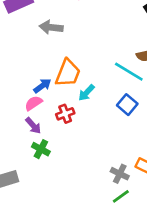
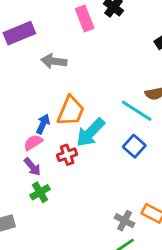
blue arrow: (42, 86) -> (43, 124), turned -30
cyan arrow: (86, 93) -> (90, 132), size x1.6
green cross: (41, 149) -> (40, 192), turned 30

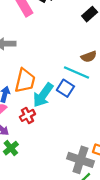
blue square: (134, 146) -> (65, 88), moved
gray cross: (125, 221) -> (80, 160), size x1.6

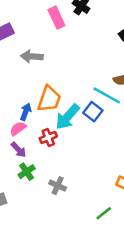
gray cross: (80, 160) -> (58, 186), moved, size x0.6

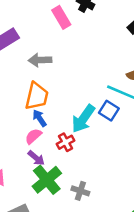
orange trapezoid: (49, 99) -> (37, 96), moved
blue arrow: (26, 112) -> (39, 118), turned -49
green cross: (27, 172) -> (47, 180), size x1.6

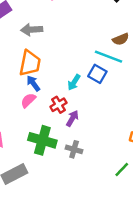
cyan arrow: (83, 119) -> (74, 82), size x0.6
purple arrow: (36, 158) -> (72, 118), moved, turned -98
green cross: (47, 180) -> (42, 140), turned -32

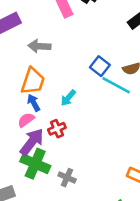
blue square: (97, 74) -> (100, 66), moved
cyan arrow: (74, 82) -> (68, 98), moved
purple arrow: (72, 118) -> (32, 142), moved, size x1.6

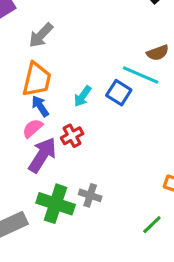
gray arrow: (39, 46) -> (41, 35), turned -45
blue square: (100, 66) -> (119, 93), moved
green cross: (35, 164) -> (56, 204), moved

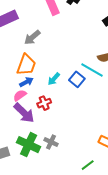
blue arrow: (40, 106) -> (26, 82), turned 88
purple arrow: (42, 155) -> (24, 113), turned 95

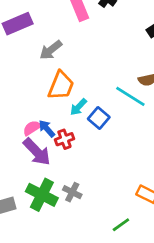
orange trapezoid: (26, 65) -> (61, 86), moved
blue square: (77, 79) -> (99, 118), moved
blue arrow: (26, 82) -> (47, 129), moved, turned -104

